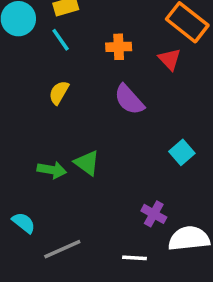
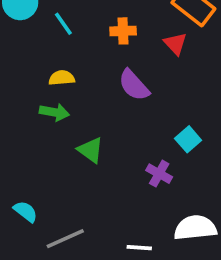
yellow semicircle: (59, 93) -> (62, 78), turned 55
green arrow: (52, 170) -> (54, 112), moved
purple cross: (154, 214) -> (159, 174), moved

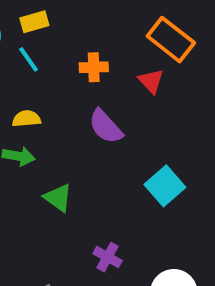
cyan square: (188, 139) -> (165, 186), size x1.4
purple cross: (159, 174) -> (108, 257), moved

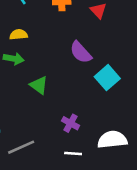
purple semicircle: (106, 127) -> (81, 52), moved

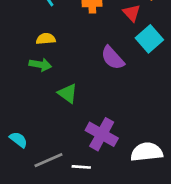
cyan square: (107, 78) -> (149, 39), moved
purple cross: (71, 123) -> (102, 134), size x1.6
white line: (73, 154) -> (81, 167), moved

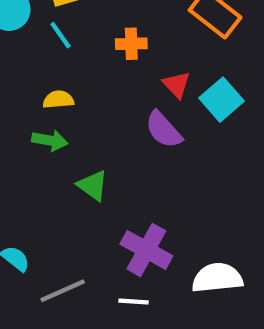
red triangle: (132, 13) -> (176, 85), moved
white line: (81, 167) -> (133, 301), moved

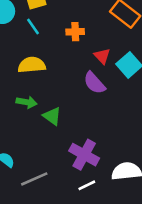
yellow semicircle: (58, 100) -> (32, 65), size x1.5
green arrow: (50, 140) -> (27, 102), moved
white line: (133, 301) -> (87, 185), moved, turned -30

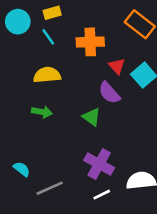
orange cross: (75, 32) -> (90, 42), size x1.5
green triangle: (52, 116) -> (92, 117), moved

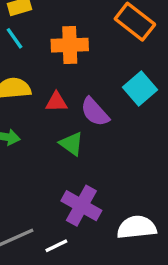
red triangle: (117, 66) -> (56, 102), moved, turned -48
white line: (102, 195) -> (56, 246), moved

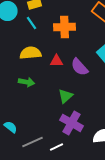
green triangle: (71, 144) -> (66, 96), moved, turned 42

